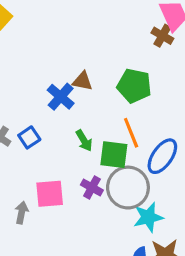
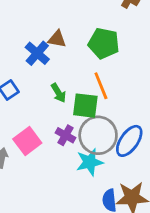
blue ellipse: (162, 156) -> (129, 141), moved
pink square: (50, 194) -> (27, 141), turned -32
cyan star: (148, 217) -> (90, 162), moved

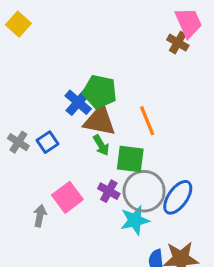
brown triangle: (57, 39) -> (100, 121), moved, size x1.6
green pentagon: (104, 43) -> (100, 92), moved
orange line: (101, 86) -> (147, 121), moved

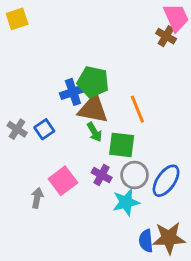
yellow square: (18, 24) -> (17, 19), turned 30
blue cross: (78, 102) -> (73, 92), turned 30
gray circle: (144, 191) -> (135, 175), size x0.7

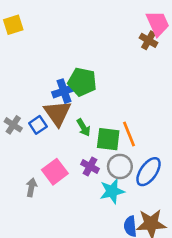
brown triangle: (93, 109) -> (57, 113), moved, turned 44
orange line: (137, 109) -> (129, 134), moved

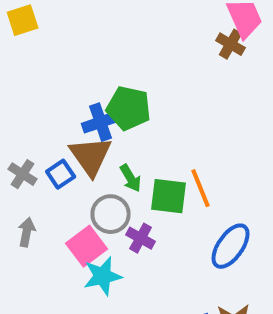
gray circle: (120, 166) -> (111, 214), moved
gray arrow: (31, 187) -> (27, 232), moved
cyan star: (112, 191) -> (103, 276), moved

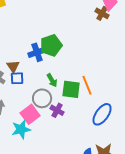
green pentagon: (129, 108) -> (51, 45), turned -30
brown triangle: (91, 156) -> (13, 66), moved, size x0.6
blue square: (61, 174) -> (17, 78), turned 32
cyan star: (103, 276) -> (21, 129), moved

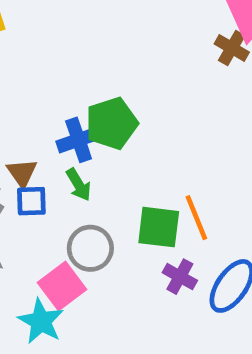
green arrow: (52, 80) -> (79, 185), moved
purple cross: (57, 110) -> (180, 277), moved
cyan star: (21, 129) -> (41, 321), turned -30

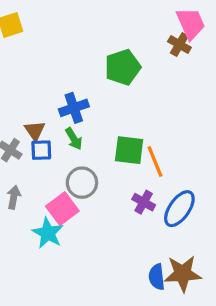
green pentagon: (112, 123) -> (123, 67), moved
green square: (159, 227) -> (129, 150), moved

